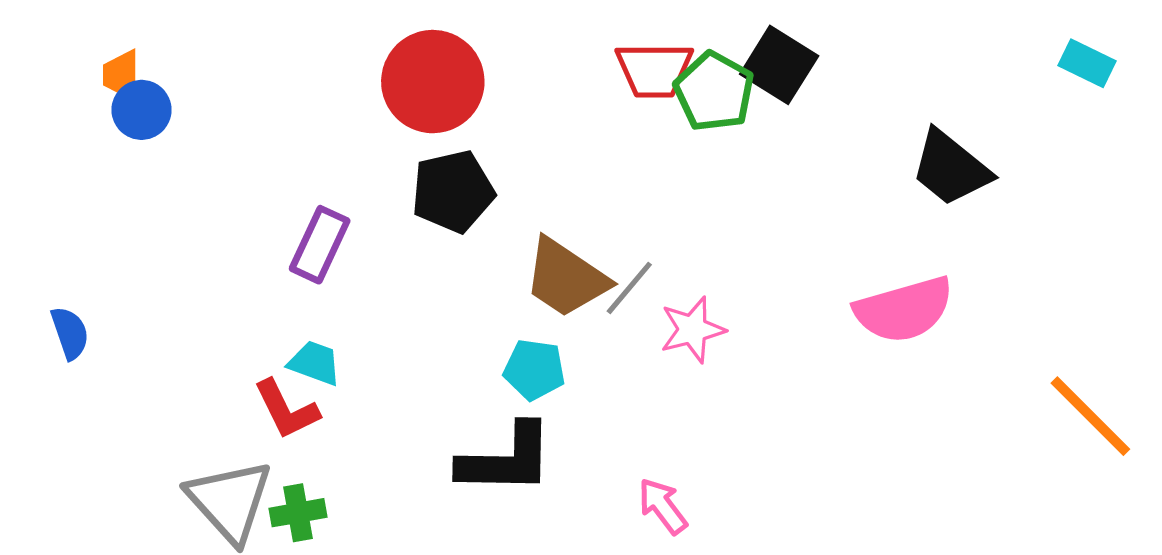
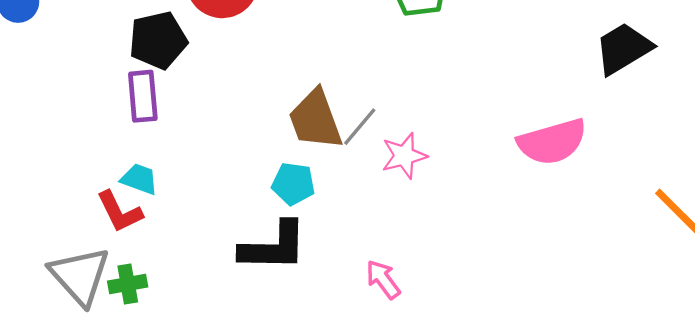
black trapezoid: (951, 168) -> (623, 48), moved, turned 110
black pentagon: (453, 191) -> (158, 40), moved
purple rectangle: (320, 245) -> (143, 96), turned -30
brown trapezoid: (566, 278) -> (315, 120), turned 36

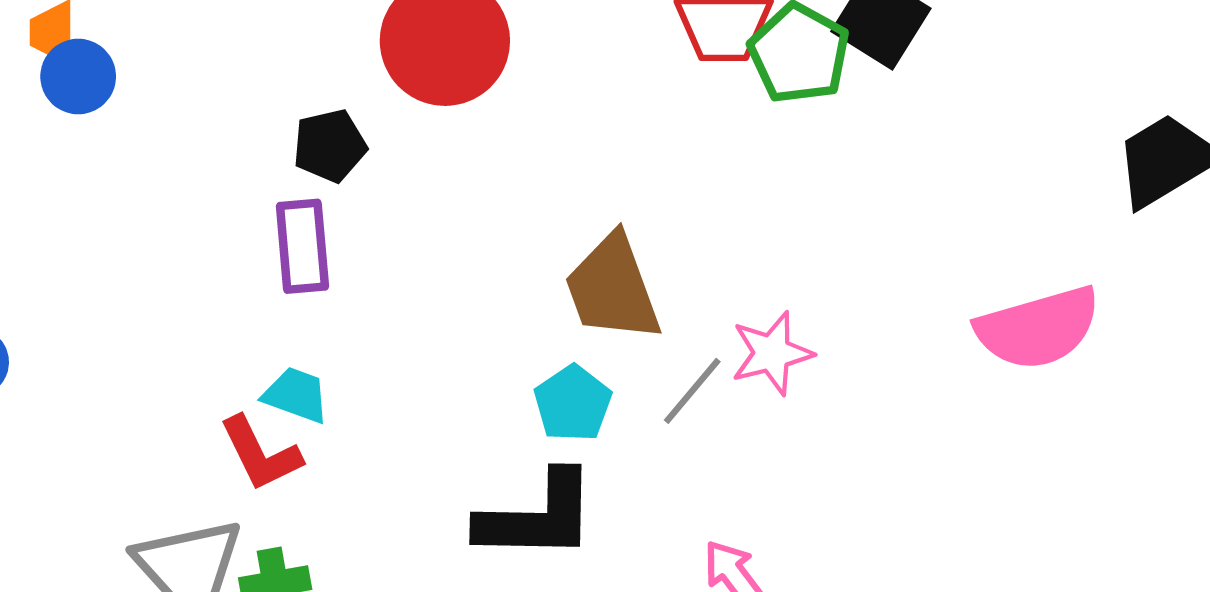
black pentagon: (158, 40) -> (330, 146), size x0.7
gray line: (360, 127) -> (692, 391), moved
cyan pentagon: (293, 184) -> (573, 403), turned 30

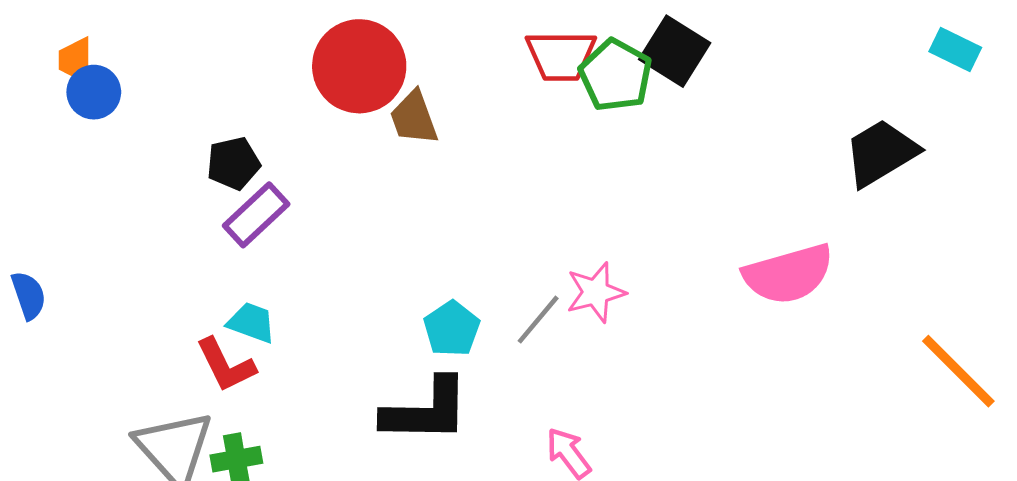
black pentagon: (330, 146) -> (233, 163), moved
purple rectangle: (302, 246) -> (256, 215), turned 52
brown trapezoid: (613, 288) -> (414, 118), moved, size x0.7

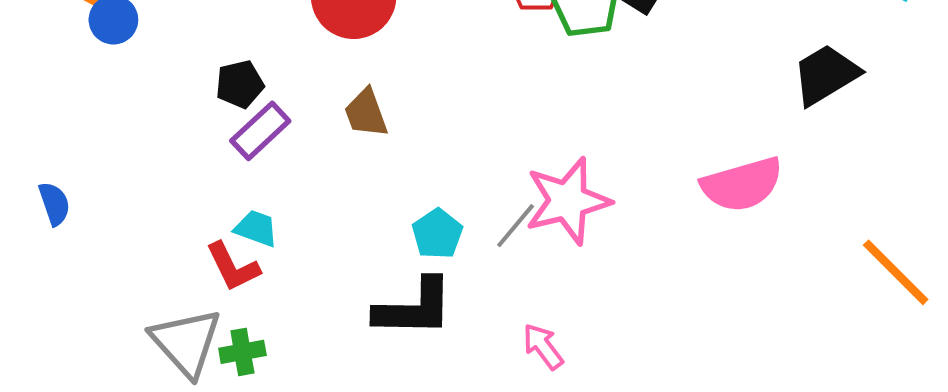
brown trapezoid: (414, 118) -> (366, 113), moved
pink star: (596, 292) -> (568, 201), size x1.6

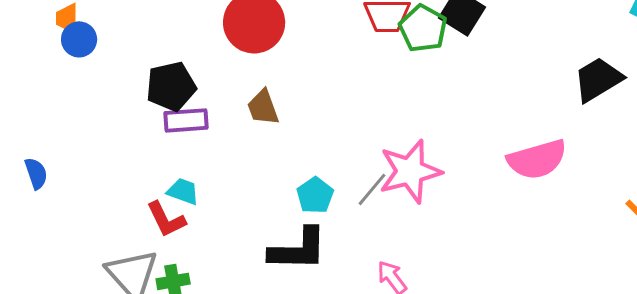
black pentagon: (240, 84) -> (171, 86), size x1.4
purple rectangle: (260, 131) -> (186, 120), turned 39

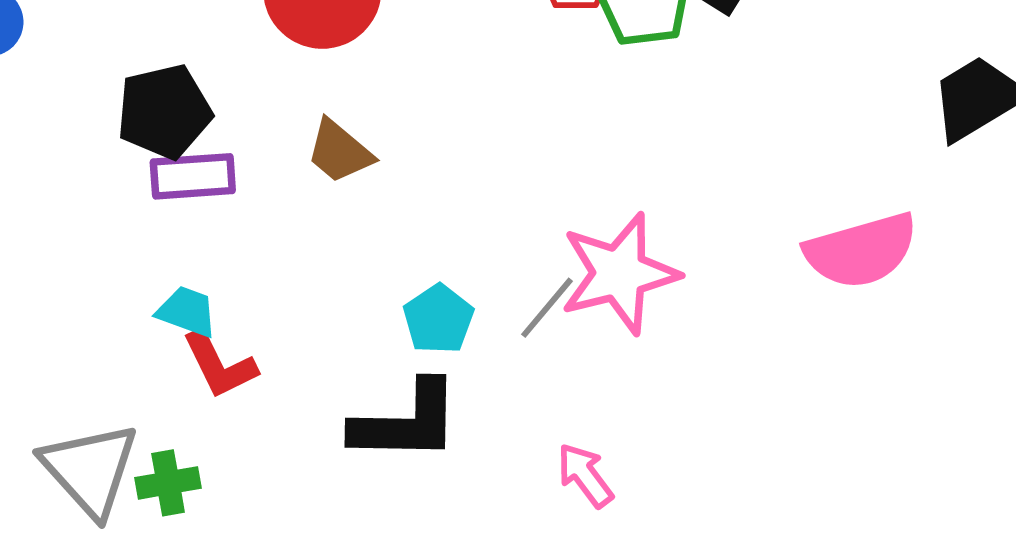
brown trapezoid: (263, 107) -> (339, 152), turned -30
red L-shape: (166, 219) -> (219, 365), moved

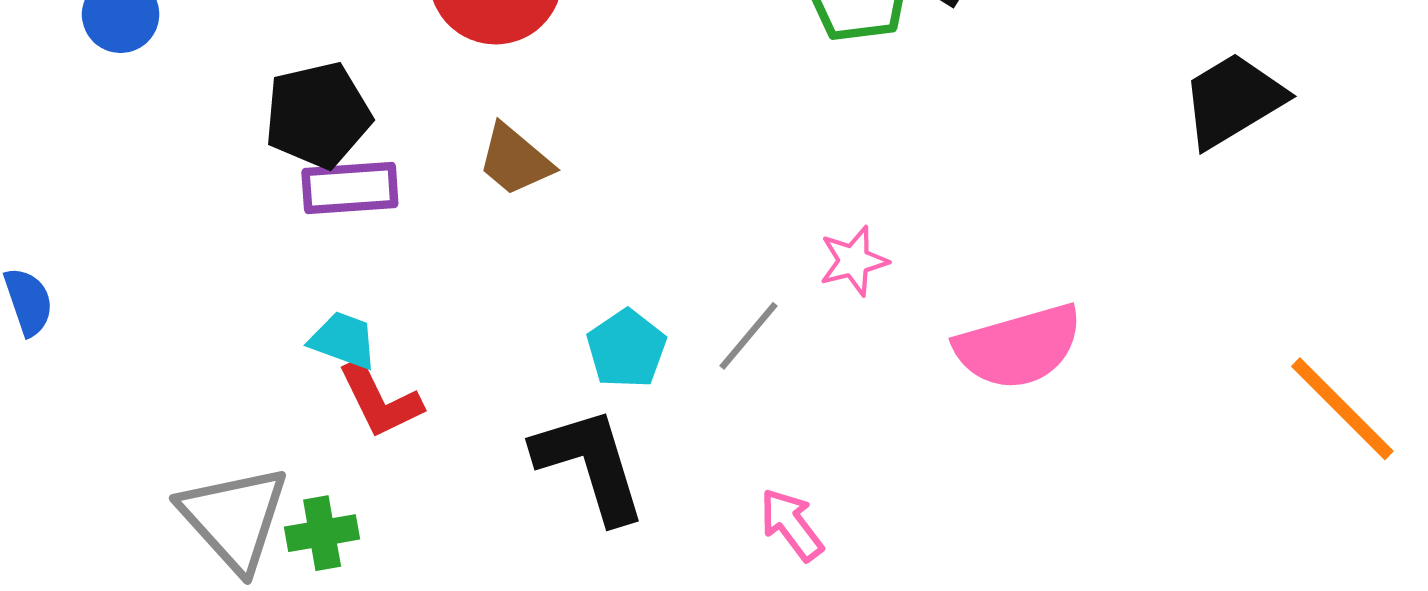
pink semicircle: (861, 251) -> (1019, 347), moved
pink star: (619, 273) -> (854, 261), moved, size x0.5
black L-shape: (406, 422) -> (590, 464), turned -108

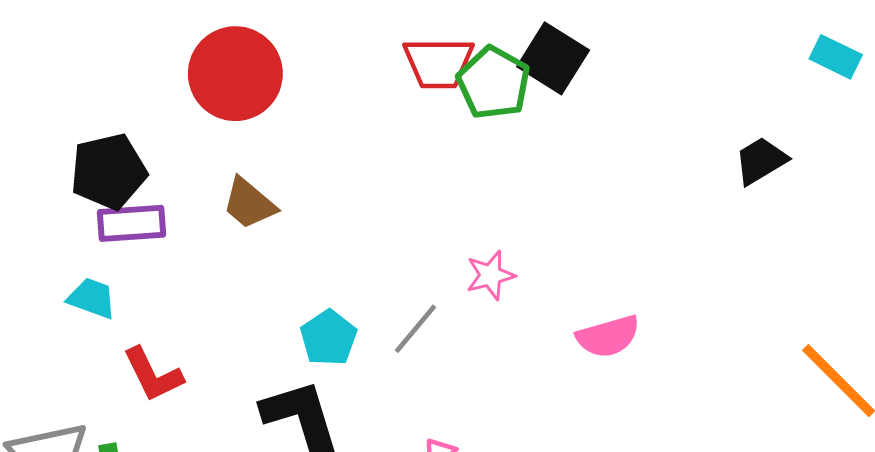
black trapezoid: (1233, 100) -> (761, 161), size x0.7
cyan trapezoid: (343, 340) -> (92, 298), moved
pink semicircle: (1019, 347) -> (608, 336), size x0.7

